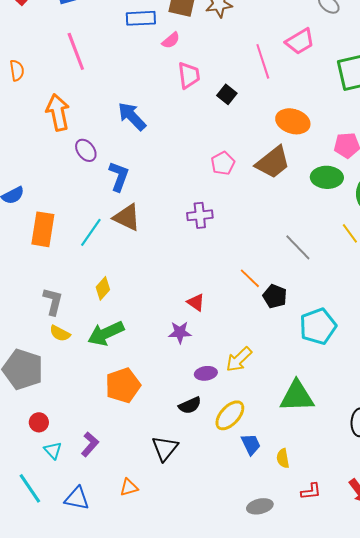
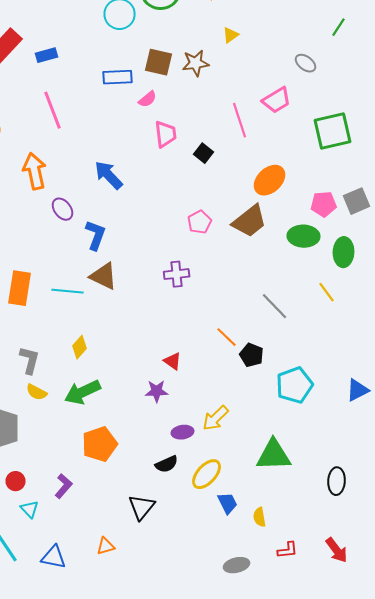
orange ellipse: (293, 121) -> (270, 180), turned -60
cyan line: (91, 232) -> (68, 291), turned 60
purple L-shape: (90, 444) -> (64, 486), moved

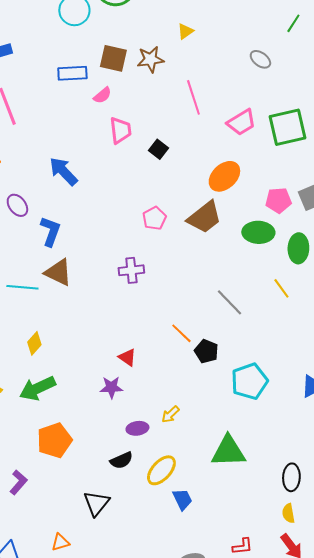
pink trapezoid: (277, 100) -> (241, 122), moved
pink line: (240, 120) -> (193, 97), moved
yellow arrow: (216, 418) -> (170, 414), size x0.7
yellow semicircle: (260, 517) -> (288, 513), moved

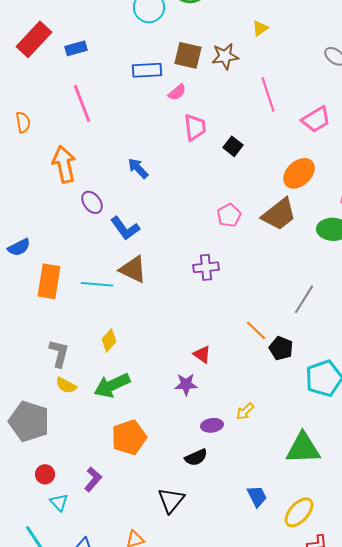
blue arrow: (63, 171) -> (138, 168), size x0.7
blue L-shape: (50, 231) -> (125, 228), turned 124
gray line: (229, 302) -> (304, 299), turned 76
yellow ellipse: (161, 470) -> (299, 512), moved

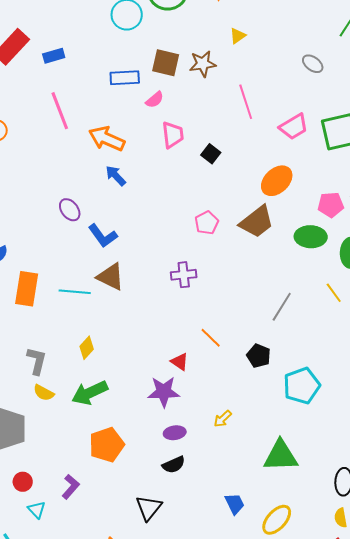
orange arrow: (64, 164) -> (107, 139), moved, turned -54
orange line: (256, 330) -> (211, 338), moved
purple star: (186, 384) -> (164, 392), size x1.4
purple ellipse: (212, 425) -> (175, 433), moved

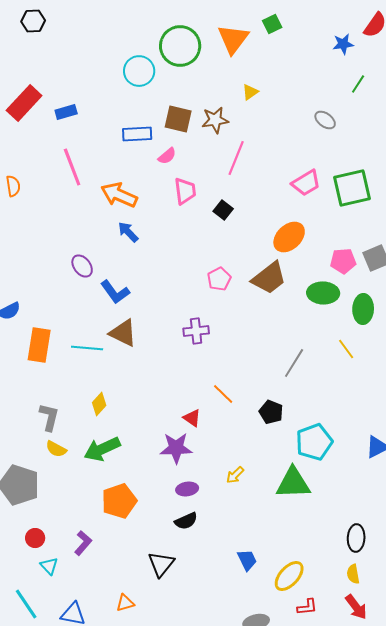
pink line: (246, 102) -> (236, 158), moved, turned 40
green triangle: (281, 456) -> (293, 483), moved

